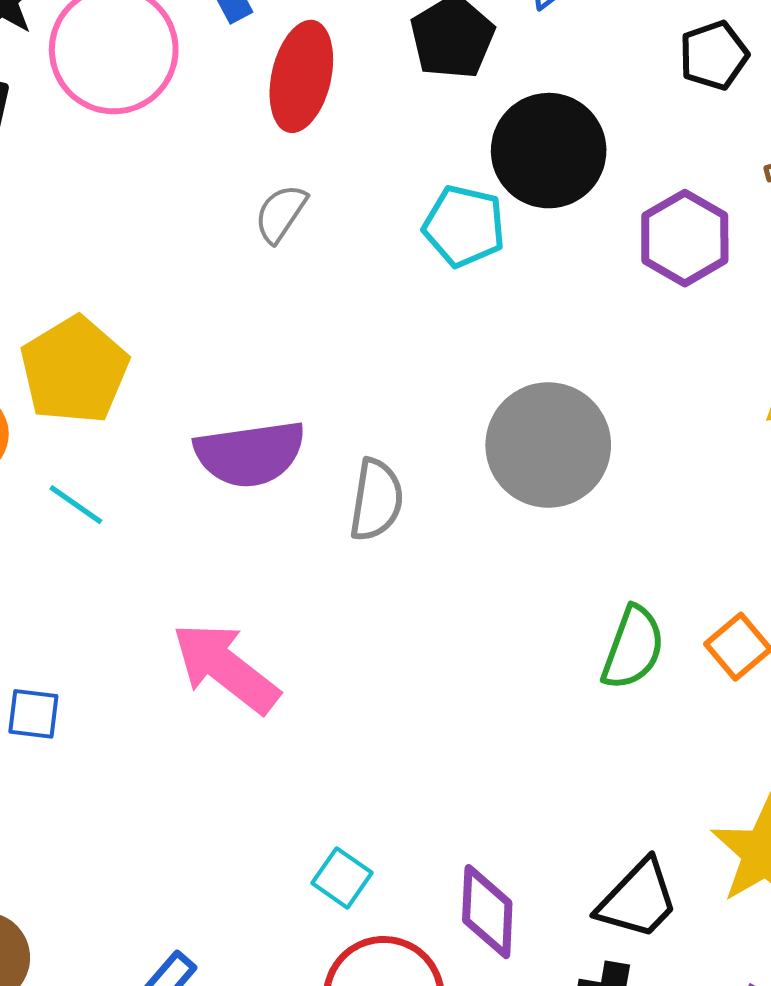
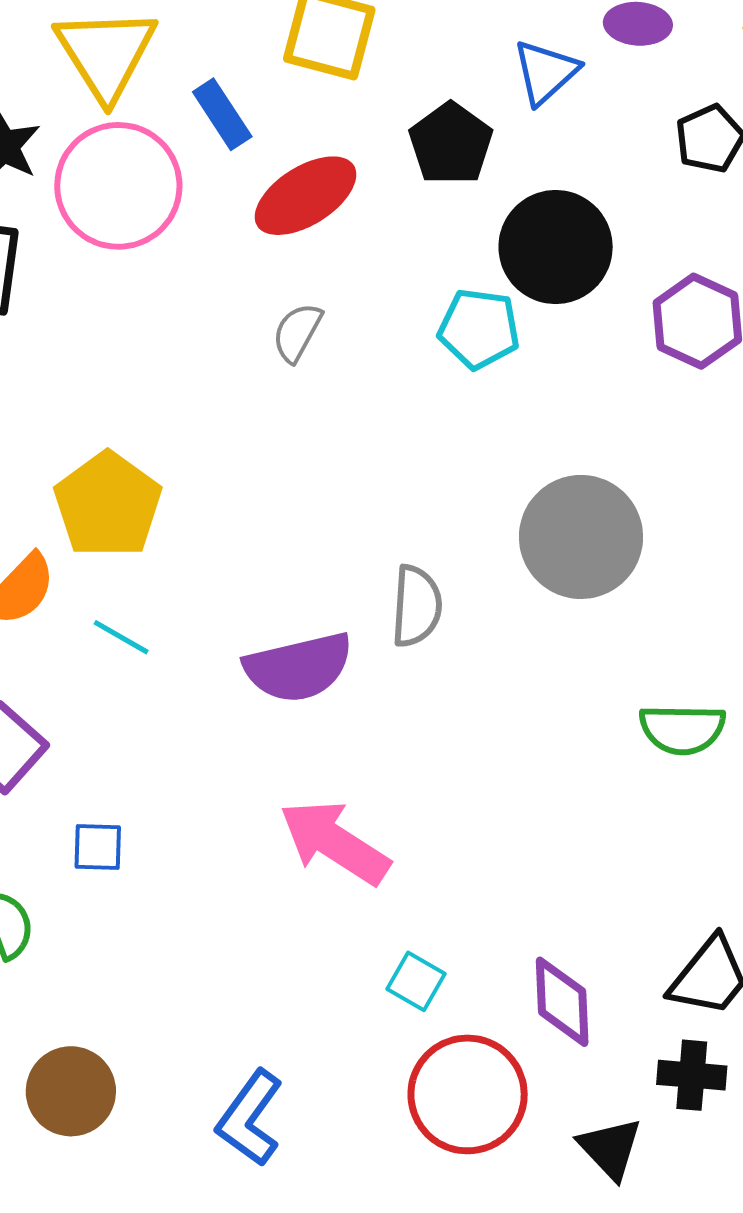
red ellipse: (301, 76) -> (306, 196), turned 50
purple semicircle: (250, 454) -> (298, 667), moved
green semicircle: (633, 648) -> (682, 729), turned 76
pink arrow: (226, 668) -> (335, 842), moved

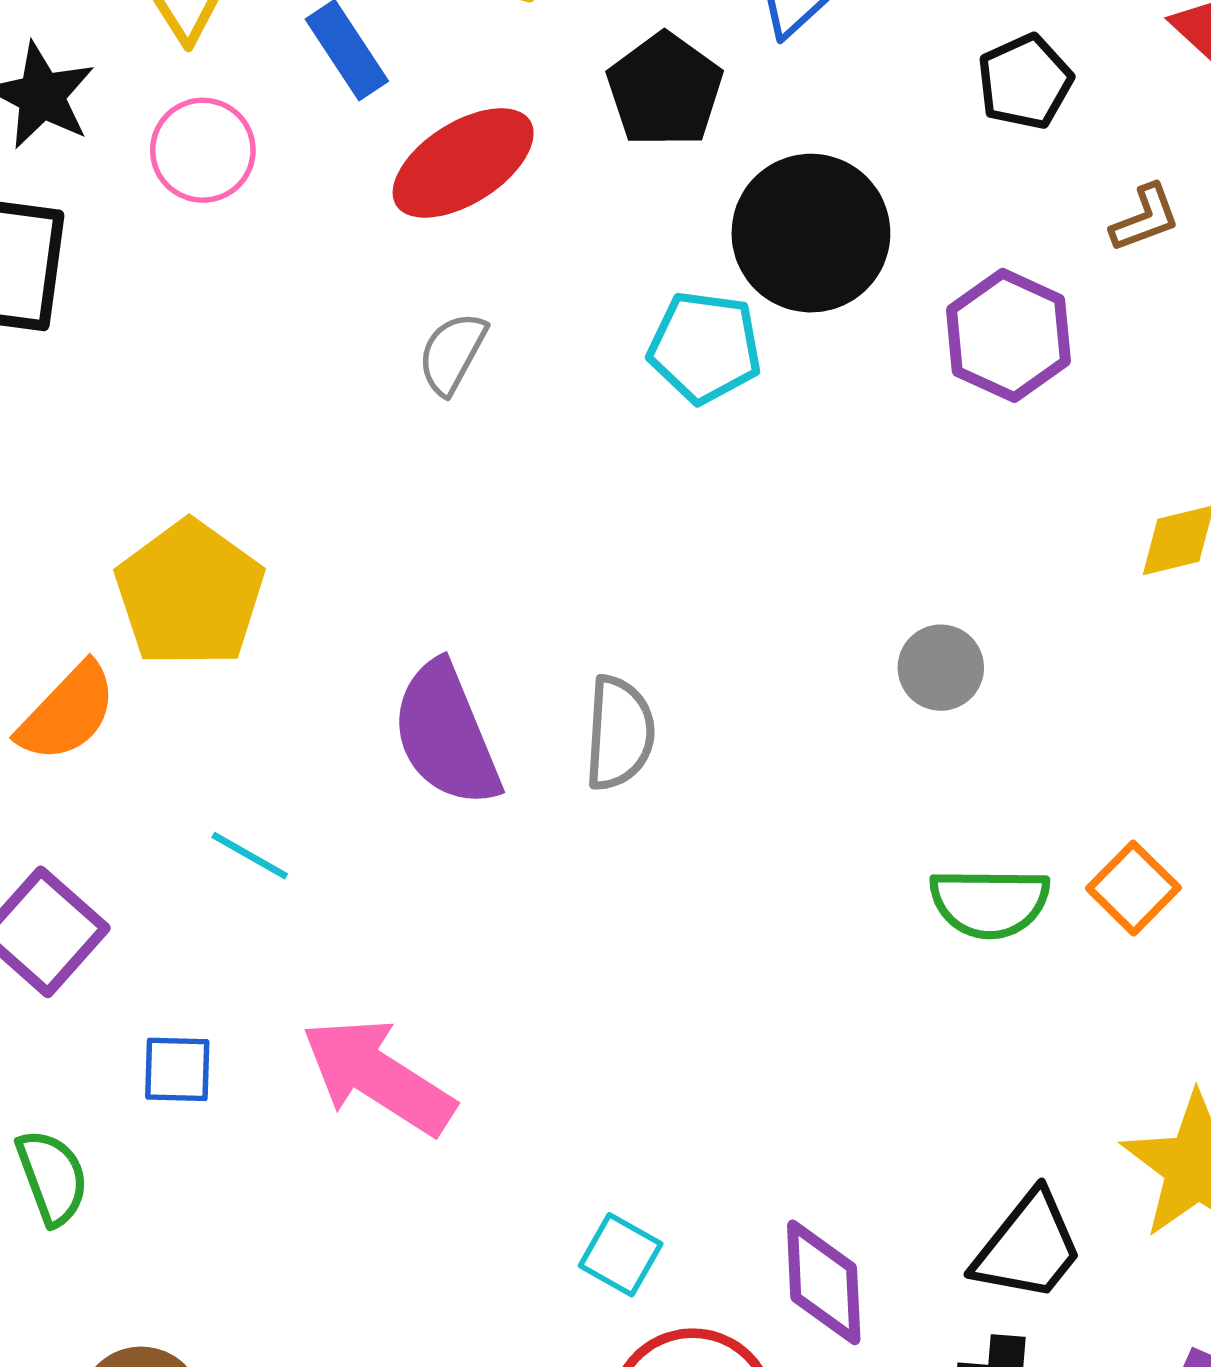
pink circle: (118, 186) -> (203, 150), size x0.6
gray circle: (581, 537) -> (941, 668), moved, size x0.5
cyan line: (121, 637) -> (250, 856), moved
purple semicircle: (298, 667) -> (446, 734), moved, turned 81
pink arrow: (335, 842) -> (378, 1076), moved

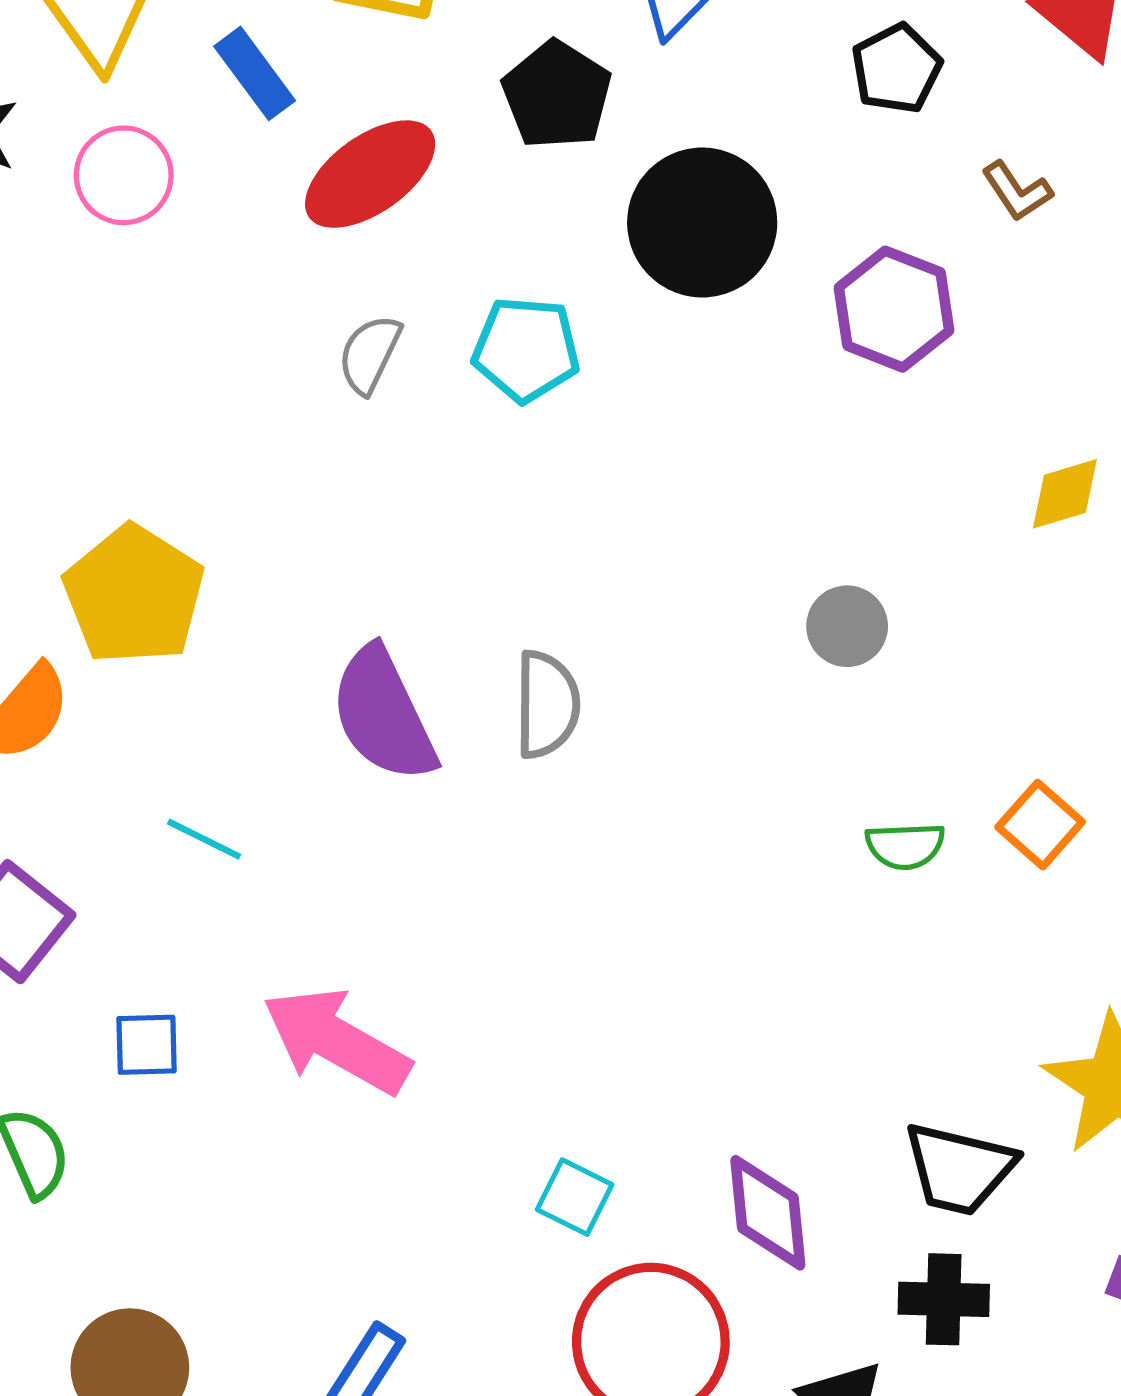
brown L-shape: (1145, 218) -> (1017, 191), turned 80
cyan pentagon: (705, 347) -> (526, 349), moved
green semicircle: (990, 903) -> (905, 846), size x0.7
black trapezoid: (1028, 1247) -> (959, 1169), turned 68

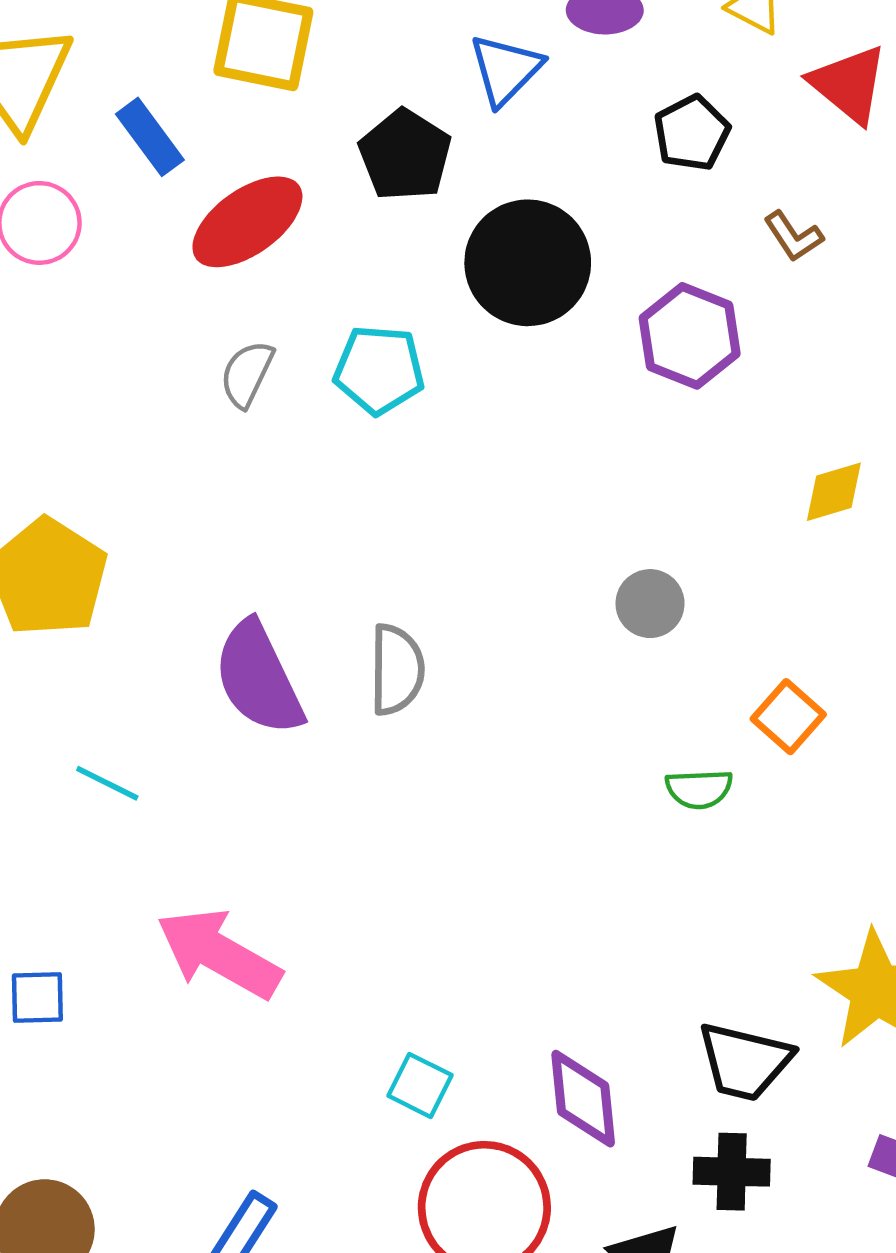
orange square: (1040, 825) -> (788, 717), moved
blue square: (147, 1045) -> (37, 998), moved

